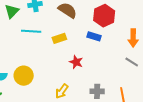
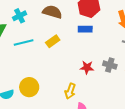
red star: (76, 62) -> (87, 67), moved
gray cross: (97, 91) -> (110, 65), moved, turned 32

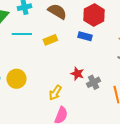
gray cross: (110, 65) -> (94, 82), moved, turned 32

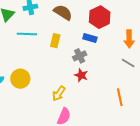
yellow rectangle: (50, 40) -> (55, 41), turned -56
gray cross: (94, 82) -> (80, 56), moved

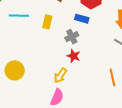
yellow circle: (20, 79) -> (15, 70), moved
yellow arrow: (59, 94) -> (60, 76), moved

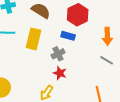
yellow rectangle: (47, 22) -> (34, 39), size x1.5

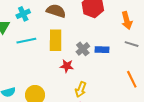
blue rectangle: (68, 36) -> (102, 50), moved
red star: (60, 73) -> (67, 66), moved

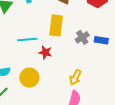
cyan line: (26, 41) -> (27, 40), moved
red star: (67, 66) -> (45, 52), moved

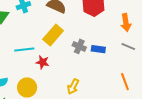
yellow rectangle: (56, 25) -> (53, 35), turned 35
gray cross: (82, 37) -> (79, 46), turned -32

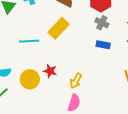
gray cross: (79, 46) -> (102, 23), moved
red star: (43, 62) -> (50, 71), moved

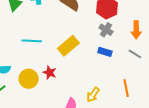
yellow rectangle: (59, 28) -> (68, 46), moved
yellow arrow: (76, 81) -> (93, 95), moved

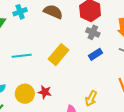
blue rectangle: (105, 52) -> (96, 54), turned -40
red star: (50, 73) -> (45, 92), moved

